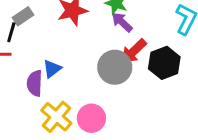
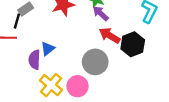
red arrow: (134, 51) -> (110, 35), turned 75
gray circle: (115, 67) -> (95, 62), moved

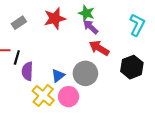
black line: (17, 21) -> (17, 58), moved
black hexagon: (133, 44) -> (132, 67), moved
blue triangle: (48, 49) -> (58, 75), moved

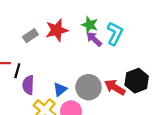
gray rectangle: (19, 23) -> (30, 36), moved
cyan L-shape: (137, 25) -> (115, 34), moved
red arrow: (99, 48) -> (115, 87), moved

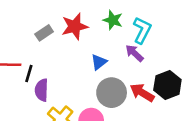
purple arrow: (94, 39) -> (134, 53), moved
blue triangle: (60, 89) -> (99, 62), moved

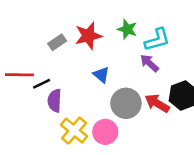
cyan L-shape: (142, 30) -> (157, 40), turned 48
blue triangle: (99, 62) -> (101, 75), moved, turned -42
black line: (29, 74) -> (42, 84), turned 48

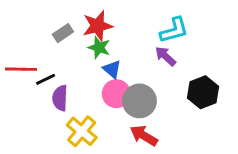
green star: (127, 29) -> (99, 48), moved
red arrow: (157, 103) -> (144, 136), moved
pink circle: (105, 132) -> (116, 94), moved

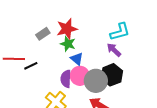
black hexagon: (203, 92) -> (112, 75), moved
purple semicircle: (60, 98) -> (66, 79), moved

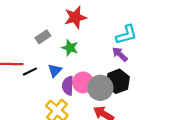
red star: (67, 29) -> (75, 17), moved
blue triangle: (77, 59) -> (55, 70), moved, turned 32

